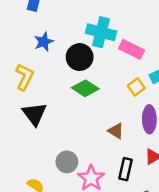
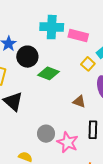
black circle: (80, 57) -> (27, 57), moved

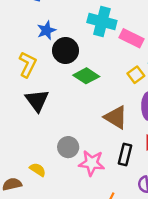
brown triangle: (79, 102) -> (116, 117), size x1.5
pink star: (68, 142) -> (92, 163), turned -30

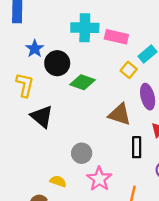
pink star: (92, 163) -> (99, 179), moved, turned -30

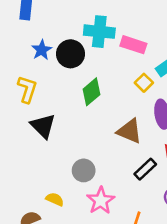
black circle: (57, 63) -> (71, 54), moved
green diamond: (83, 82) -> (91, 92), turned -65
black rectangle: (137, 147) -> (145, 169), turned 42

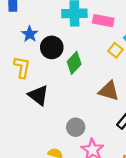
black circle: (71, 54) -> (52, 47), moved

